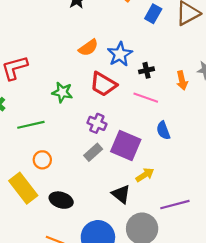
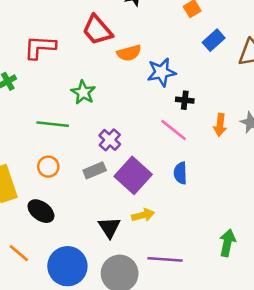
red trapezoid: (103, 84) -> (97, 30), moved
green line: (31, 125) -> (53, 124), moved
orange circle: (42, 160) -> (48, 167), moved

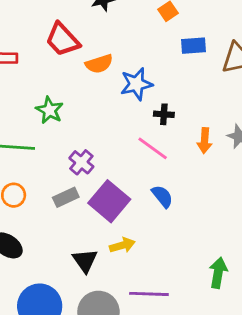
blue rectangle: (214, 40) -> (194, 46), turned 40
blue semicircle: (180, 173) -> (162, 196), turned 145

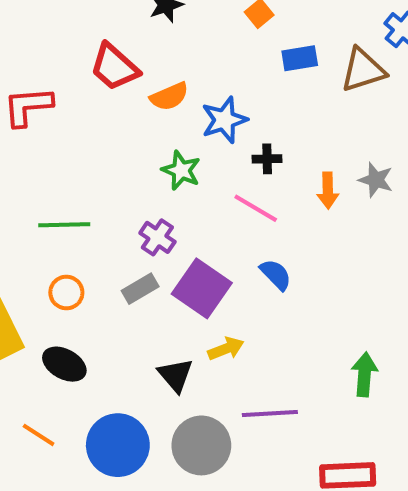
green star: (50, 110) -> (181, 170), moved

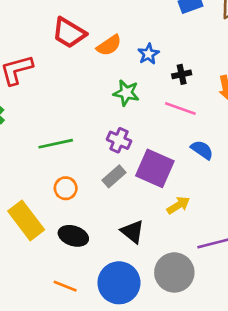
blue star: (224, 120) -> (148, 54), size x0.7
black triangle: (175, 375) -> (132, 232), moved

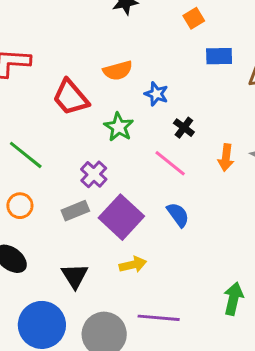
red trapezoid: (69, 33) -> (71, 97), moved
blue star: (148, 54) -> (156, 94), turned 30
black cross: (182, 74) -> (184, 128), turned 30
green line: (56, 144) -> (26, 155), turned 32

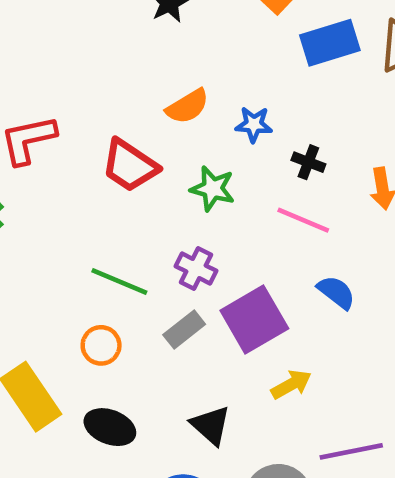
blue rectangle: (219, 56) -> (330, 43), size x1.4
green line: (26, 155) -> (119, 281), moved
purple square: (121, 217) -> (254, 320), turned 33

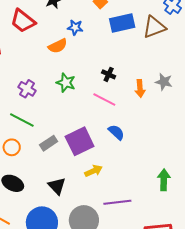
blue star: (254, 124) -> (75, 27), moved
red trapezoid: (130, 165) -> (23, 21), moved
purple cross: (196, 268) -> (27, 89), moved

